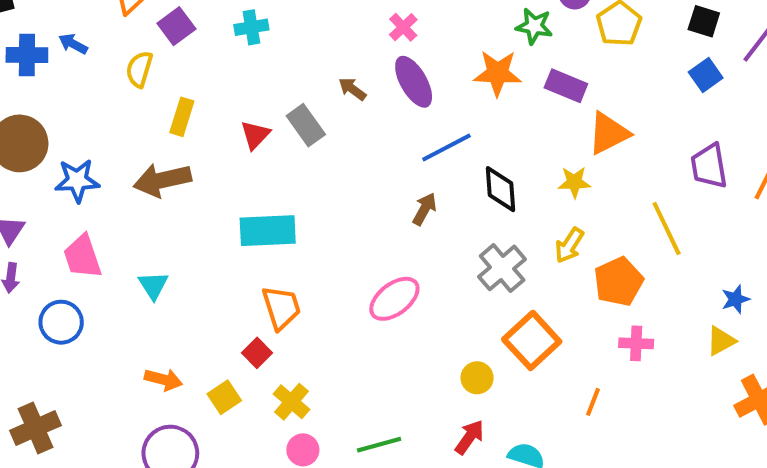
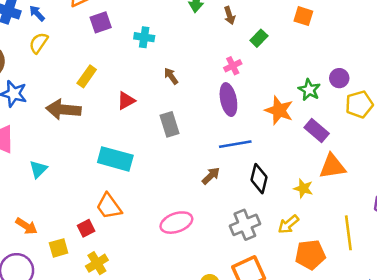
yellow semicircle: (139, 69) -> (39, 43), moved
brown arrow: (352, 89) -> (171, 76), moved
gray rectangle: (306, 125) -> (169, 124), moved
orange trapezoid: (281, 308) -> (109, 206), turned 144

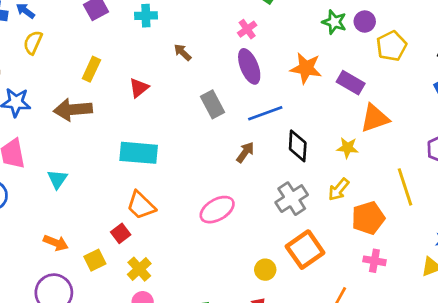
green star: (309, 90) -> (334, 22), moved
gray rectangle: (169, 124) -> (213, 104), moved

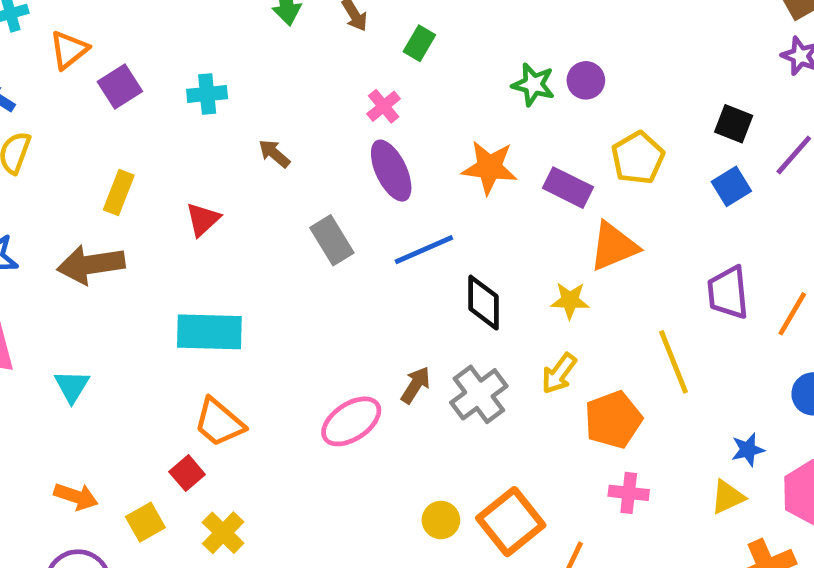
yellow pentagon: (391, 46) -> (638, 158), moved
brown arrow: (245, 152) -> (416, 385), moved
orange square: (305, 250) -> (511, 522), moved

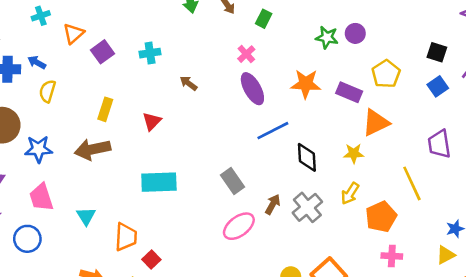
gray rectangle: (332, 240) -> (233, 181), moved
orange trapezoid: (219, 422) -> (126, 237), moved, turned -124

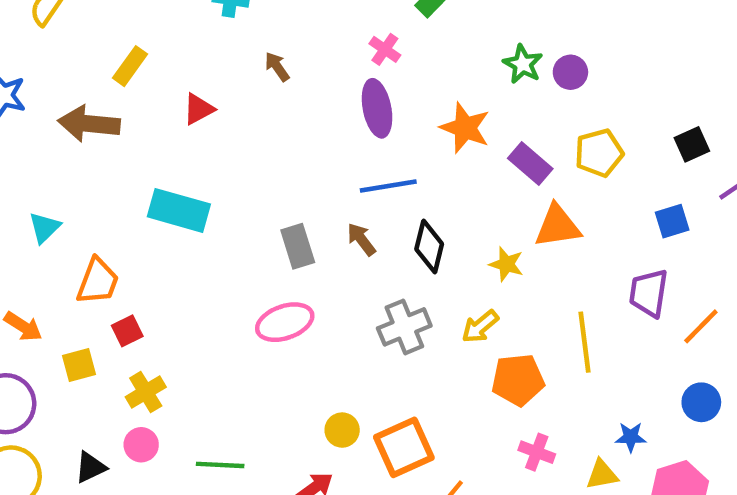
black square: (437, 52) -> (692, 144), turned 30
pink cross: (246, 54) -> (385, 49), turned -30
blue square: (438, 86) -> (672, 221), moved
brown arrow: (273, 204) -> (361, 239), moved, turned -84
pink cross: (392, 256) -> (537, 452), moved

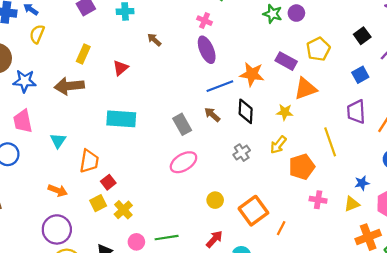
orange star: (465, 128) -> (252, 74), moved
gray cross: (404, 327) -> (242, 153), size x0.7
yellow square: (79, 365) -> (98, 203), moved
yellow circle: (342, 430) -> (215, 200), moved
pink circle: (141, 445) -> (136, 242), moved

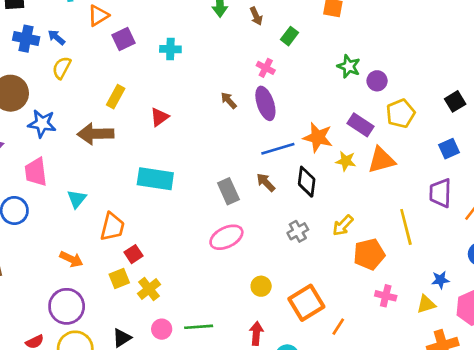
purple circle: (296, 13) -> (377, 81), moved
brown arrow: (154, 40) -> (229, 100), moved
yellow star: (285, 112) -> (346, 161), moved
red arrow: (214, 239) -> (256, 333), turned -42

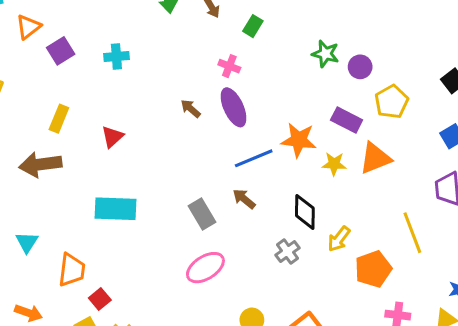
black diamond: (307, 182) -> (305, 212), moved

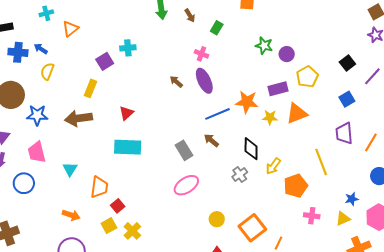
purple square: (61, 51) -> (105, 61), moved
purple rectangle: (347, 120) -> (278, 89), turned -42
red triangle: (112, 137) -> (126, 113), moved

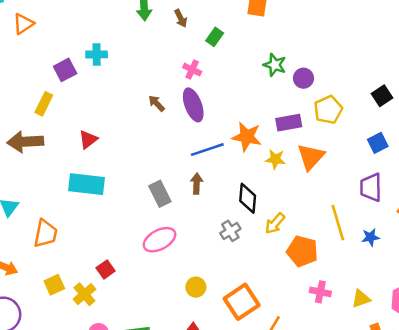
orange triangle: (297, 114) -> (311, 157), turned -30
brown arrow: (211, 140) -> (197, 184), turned 49
orange pentagon: (296, 186) -> (302, 251), turned 30
blue star: (352, 199) -> (371, 237), moved
red square: (118, 206) -> (106, 269), moved

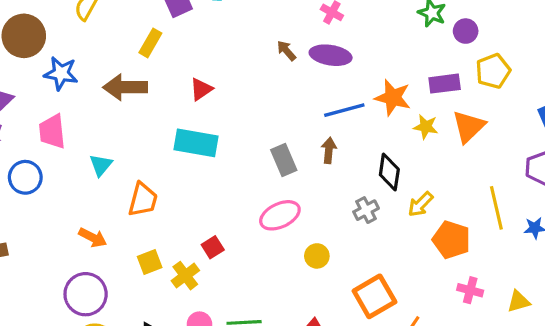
purple ellipse: (193, 105) -> (331, 55), turned -64
yellow circle: (196, 287) -> (317, 256), moved

